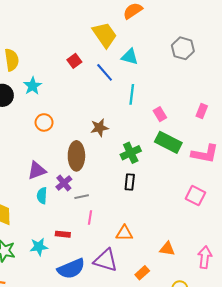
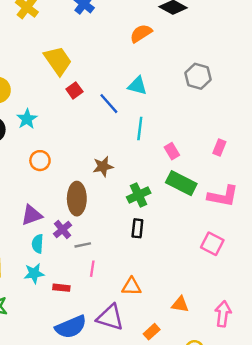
yellow trapezoid: (105, 35) -> (58, 61), moved
cyan star: (39, 247) -> (34, 273), moved

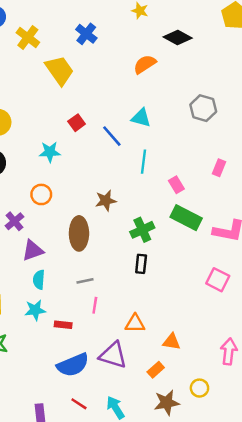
yellow trapezoid: (58, 61) -> (60, 70), moved
cyan star: (27, 119) -> (50, 152), moved, turned 30
pink rectangle: (219, 147) -> (219, 168), moved
purple cross: (63, 229) -> (14, 221), moved
orange triangle: (180, 304) -> (171, 342), moved

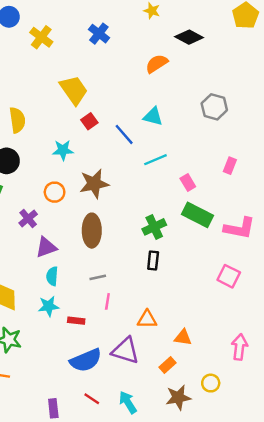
yellow trapezoid: (60, 70) -> (74, 90), moved
cyan line: (143, 162) -> (155, 160), turned 60
brown star: (106, 201) -> (94, 184), moved, size x1.4

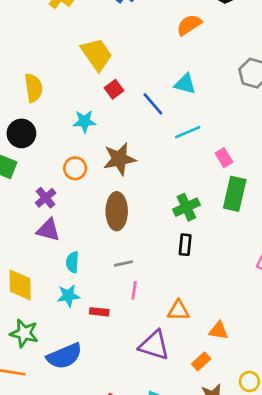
green rectangle: (197, 215) -> (235, 194), turned 76
purple triangle: (46, 247) -> (48, 230), moved, turned 35
blue semicircle: (86, 360) -> (64, 356), moved

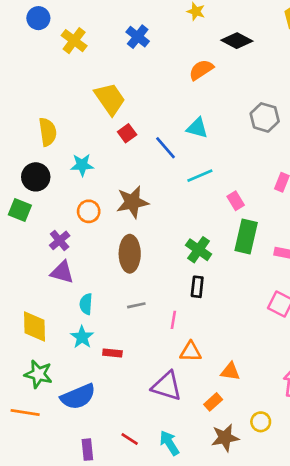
cyan star: (84, 121) -> (82, 165), moved
green cross: (186, 207) -> (199, 250), turned -30
pink line: (134, 290) -> (173, 320), moved
cyan star: (68, 296) -> (82, 337), turned -30

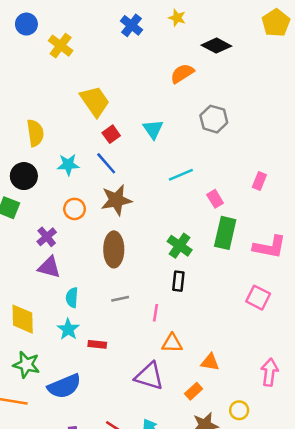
blue cross: (138, 37) -> (131, 25), moved
gray hexagon: (265, 117) -> (214, 119), moved
cyan triangle: (197, 128) -> (153, 129), moved, turned 40
blue line: (165, 148) -> (106, 163), moved

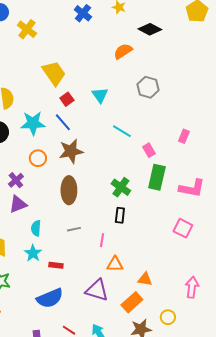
cyan star: (68, 165) -> (33, 123), size x1.4
cyan line: (181, 175) -> (122, 131), turned 54
purple triangle: (49, 267) -> (18, 204), turned -36
blue semicircle: (64, 386) -> (50, 298), moved
orange rectangle: (194, 391) -> (132, 302), size x1.5

